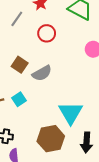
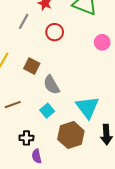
gray semicircle: (42, 73) -> (51, 85), moved, turned 96
cyan square: (19, 99) -> (47, 111), moved

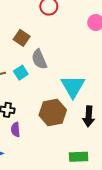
cyan square: (47, 111) -> (21, 73), moved

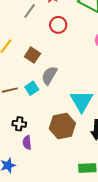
gray semicircle: (39, 59) -> (49, 75), turned 54

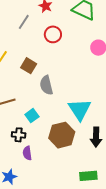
gray semicircle: (49, 75) -> (46, 85), turned -42
cyan square: (32, 88) -> (32, 116), moved

